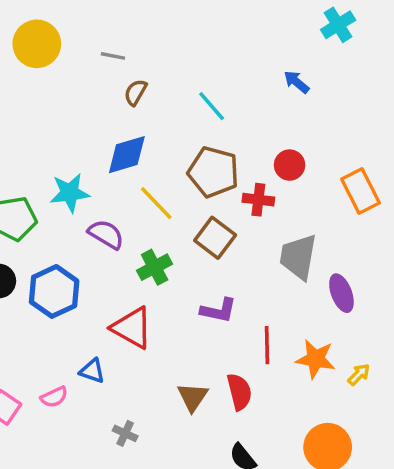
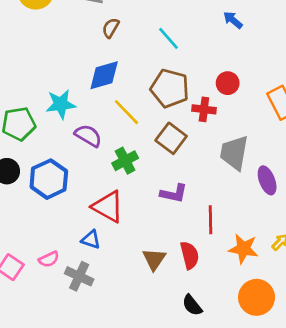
orange star: (316, 359) -> (243, 249), moved
blue triangle: (92, 371) -> (91, 240), moved
gray cross: (125, 433) -> (79, 276), moved, size x1.5

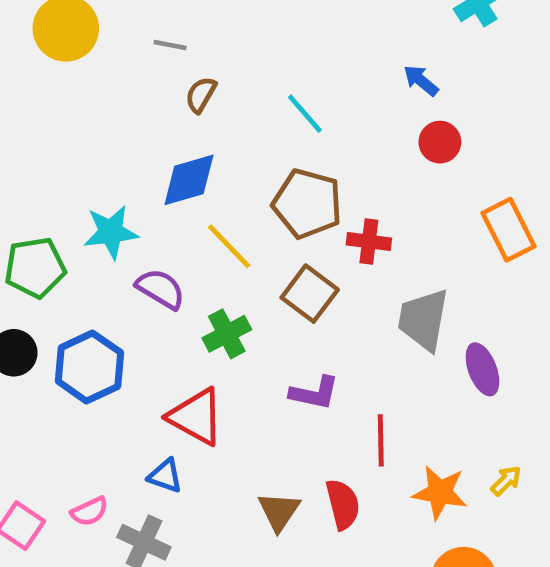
red circle: (228, 83) -> (440, 142), moved

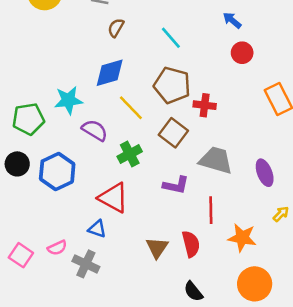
gray trapezoid: (423, 320) -> (216, 160), moved, turned 96
yellow arrow: (506, 481) -> (281, 214), moved

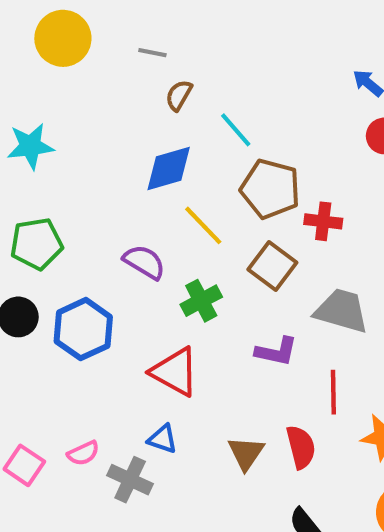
cyan line: (171, 38) -> (236, 130), moved
cyan star: (68, 100) -> (30, 146), moved
blue triangle: (97, 229) -> (163, 439), moved

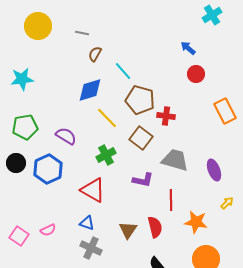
purple semicircle: (144, 262) -> (66, 136), moved
gray cross: (130, 480) -> (91, 248), moved

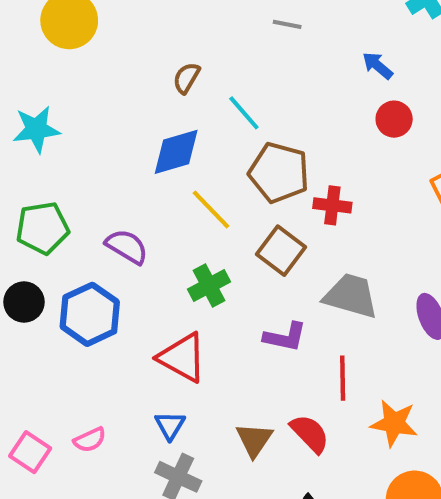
gray line: (82, 33) -> (287, 24), moved
blue triangle: (87, 223) -> (170, 425), turned 42
red semicircle: (155, 227) -> (310, 434), turned -30

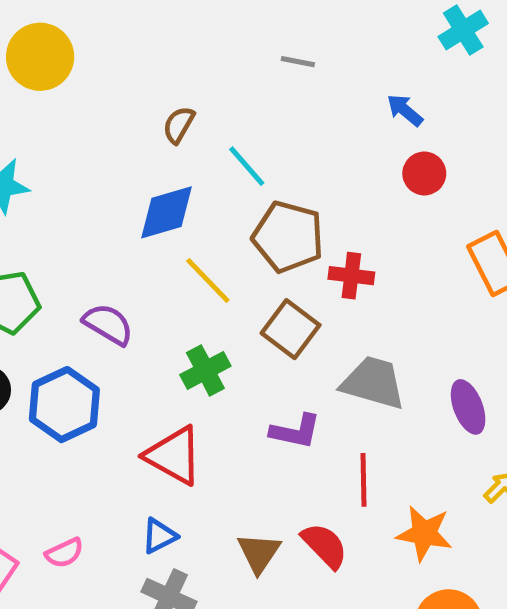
blue triangle: (170, 425) -> (159, 536), turned 32

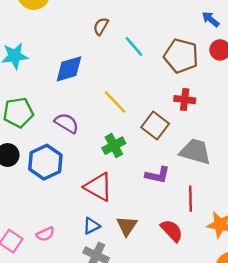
blue diamond: (167, 212) -> (69, 69), moved
brown pentagon: (288, 237) -> (181, 56), moved
brown triangle: (259, 553) -> (127, 226), moved

